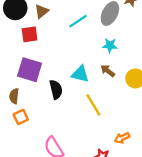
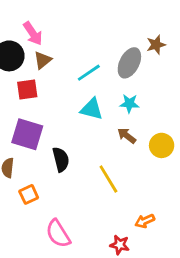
cyan triangle: (80, 74) -> (92, 109), moved
orange square: (21, 117) -> (29, 194), moved

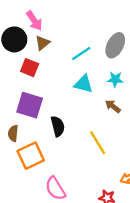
red square: (27, 89) -> (30, 68), turned 30
orange square: (29, 194) -> (31, 156), size x1.6

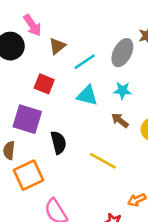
brown triangle: (42, 43) -> (57, 46), moved
red square: (30, 68) -> (44, 84), moved
yellow line: (98, 143) -> (103, 161), turned -30

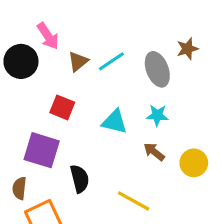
gray ellipse: (122, 53) -> (157, 69), turned -48
cyan line: (85, 62) -> (111, 61), moved

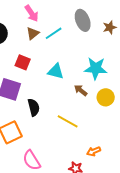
pink arrow: (48, 36) -> (32, 13), moved
brown star: (187, 49) -> (110, 27), moved
gray ellipse: (157, 69) -> (83, 20), moved
cyan star: (157, 115) -> (96, 68), moved, size x1.6

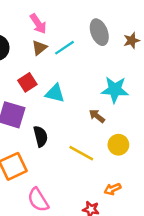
red square: (23, 62) -> (27, 82), turned 35
cyan triangle: (56, 71) -> (55, 93), moved
yellow circle: (106, 97) -> (118, 145), moved

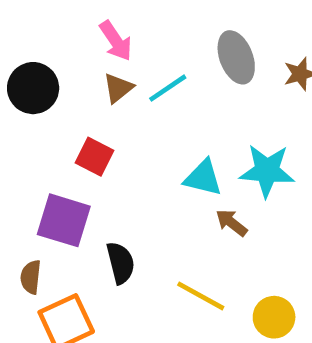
red square: (27, 82) -> (94, 157), turned -30
cyan triangle: (55, 93) -> (203, 178), moved
yellow circle: (118, 145) -> (274, 317), moved

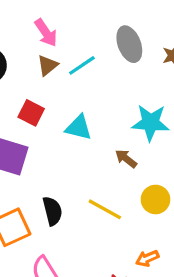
cyan triangle: (203, 178) -> (79, 128), moved
black semicircle: (120, 263) -> (52, 211), moved
yellow circle: (274, 317) -> (155, 199), moved

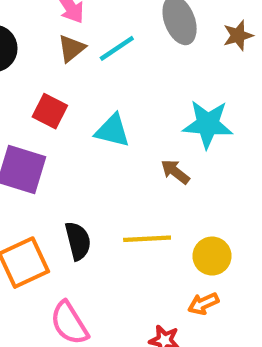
yellow circle: (155, 199) -> (212, 256), moved
yellow line: (105, 209) -> (147, 239), turned -32

